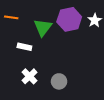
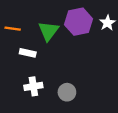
orange line: (11, 17) -> (13, 29), moved
white cross: (29, 76) -> (33, 86), turned 35

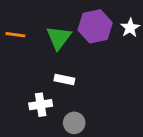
white rectangle: (28, 53) -> (64, 80), moved
gray circle: (67, 92) -> (74, 123), moved

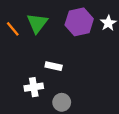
orange line: (15, 35) -> (13, 29), turned 42
green triangle: (59, 38) -> (37, 23), moved

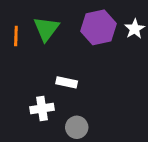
orange line: (13, 29) -> (16, 36), turned 42

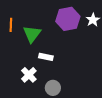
green triangle: (46, 29) -> (32, 34), moved
white cross: (42, 108) -> (29, 75), turned -35

